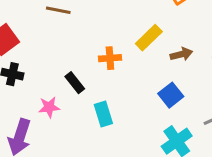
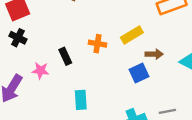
blue square: (171, 95) -> (139, 73), moved
cyan rectangle: (103, 114) -> (81, 100), moved

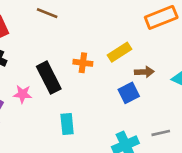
black rectangle: (65, 56) -> (49, 78), size x1.6

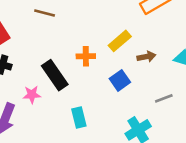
blue square: (129, 93) -> (120, 80), moved
gray line: (161, 133) -> (164, 98), moved

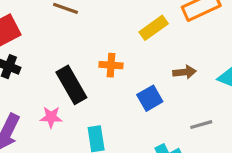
yellow rectangle: (120, 41) -> (154, 28), moved
pink star: (32, 95) -> (51, 117), moved

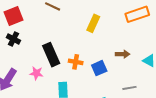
yellow rectangle: (154, 28) -> (93, 23), moved, turned -36
orange cross: (111, 65) -> (76, 62), moved

